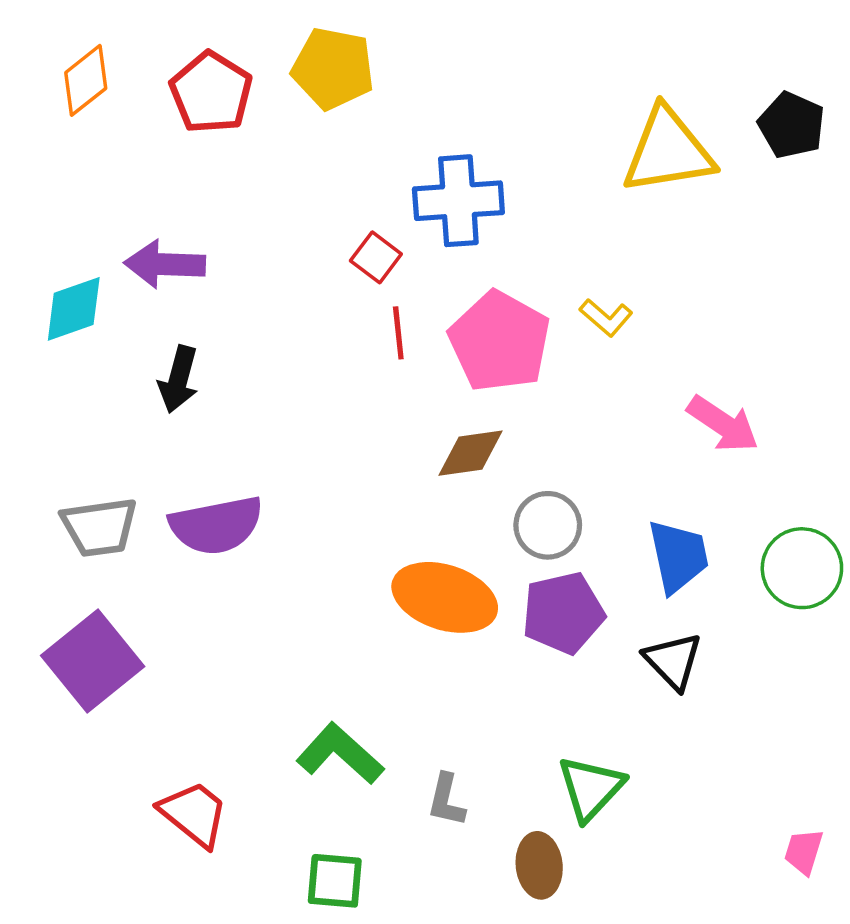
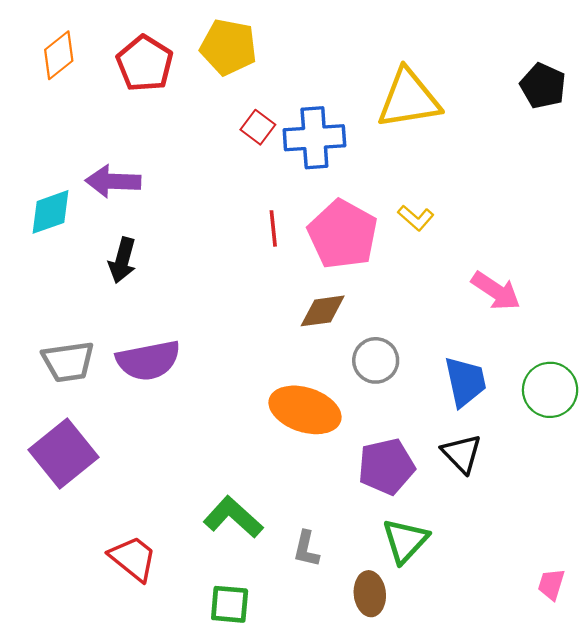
yellow triangle: (668, 151) -> (409, 99), moved
red square: (376, 257) -> (258, 127), moved
purple pentagon: (563, 613) -> (386, 466), moved

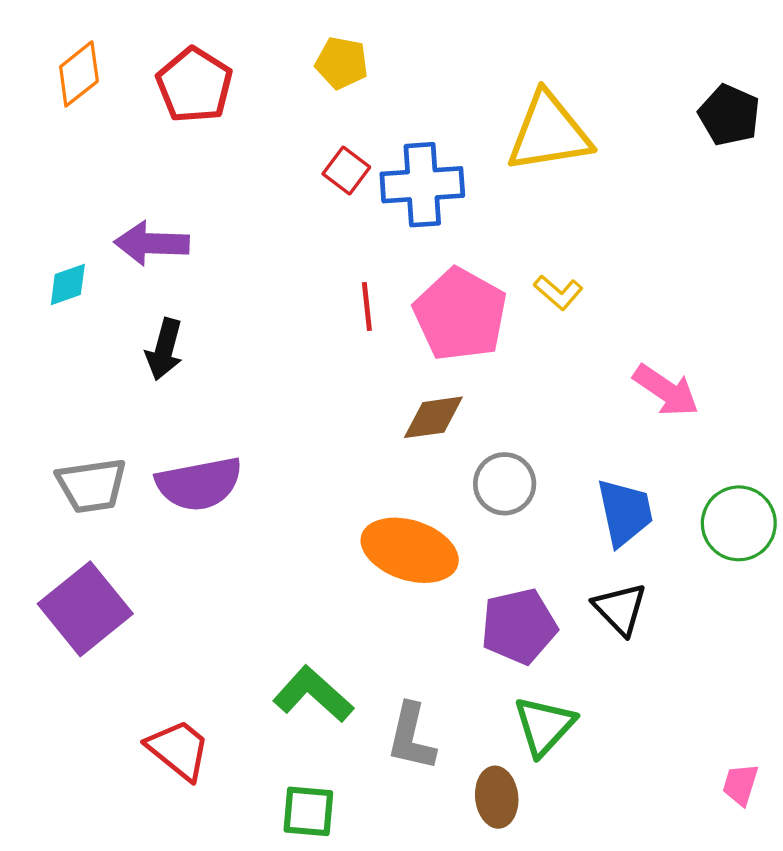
yellow pentagon: (228, 47) -> (342, 63), moved, size x0.7
cyan diamond: (51, 212) -> (68, 284), size x0.7
gray L-shape: (306, 549) -> (411, 737), size x1.4

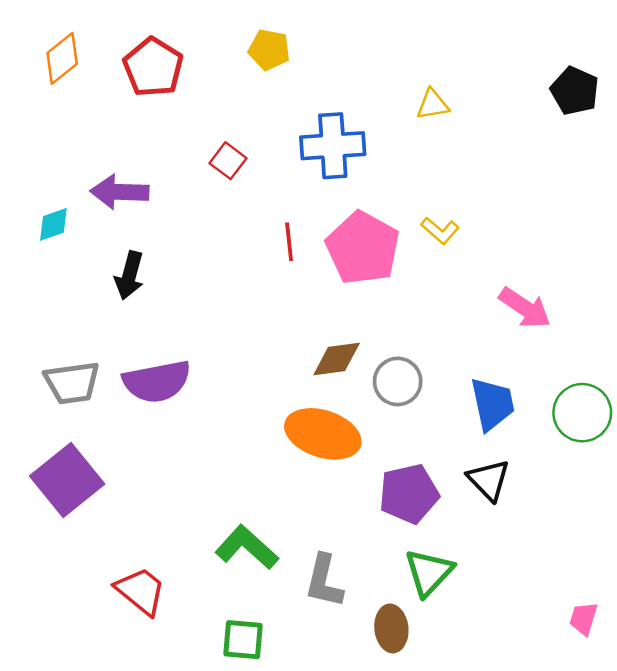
yellow triangle: (549, 133) -> (433, 105), size x0.5
red square: (346, 170) -> (228, 161), moved
brown diamond: (433, 417) -> (337, 359), moved

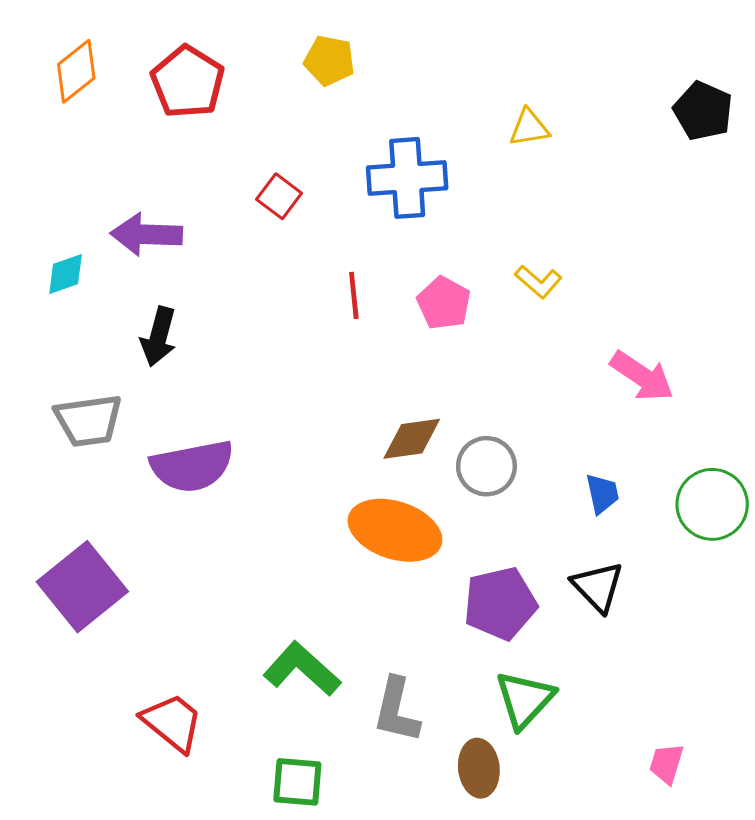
pink pentagon: (363, 248) -> (444, 303), size x0.6
gray trapezoid: (72, 383) -> (88, 420), moved
blue trapezoid: (492, 404) -> (602, 494), size x0.6
pink trapezoid: (584, 618) -> (666, 764), moved

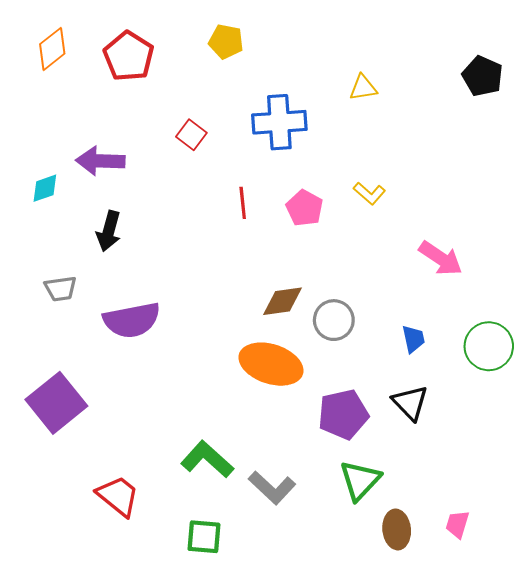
gray trapezoid: (88, 420) -> (61, 289), size x0.7
gray L-shape: (397, 710) -> (272, 488), turned -60
brown ellipse: (479, 768) -> (397, 529), moved

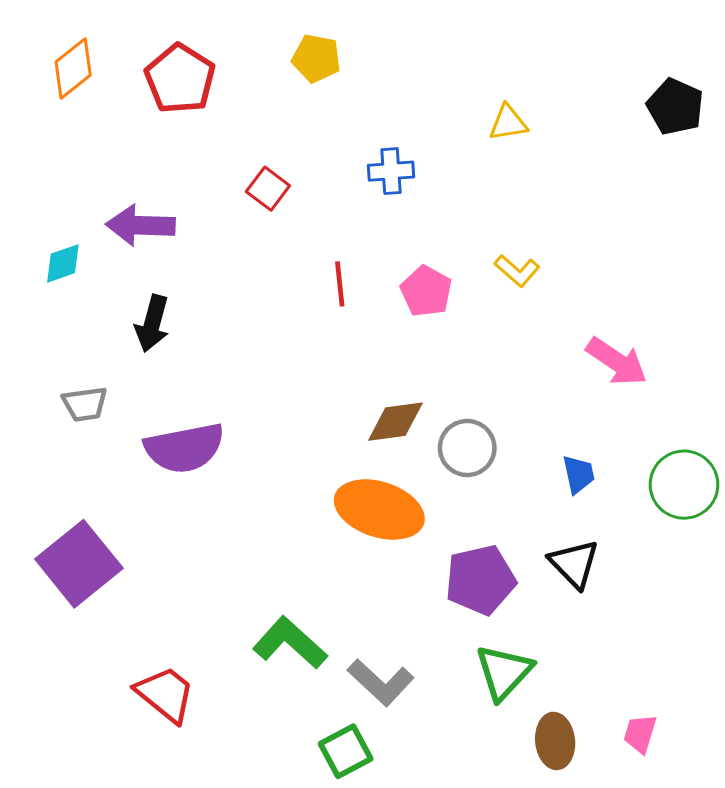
blue cross: (279, 122) -> (391, 171), size x0.6
green square: (204, 537) -> (346, 751), moved, turned -33

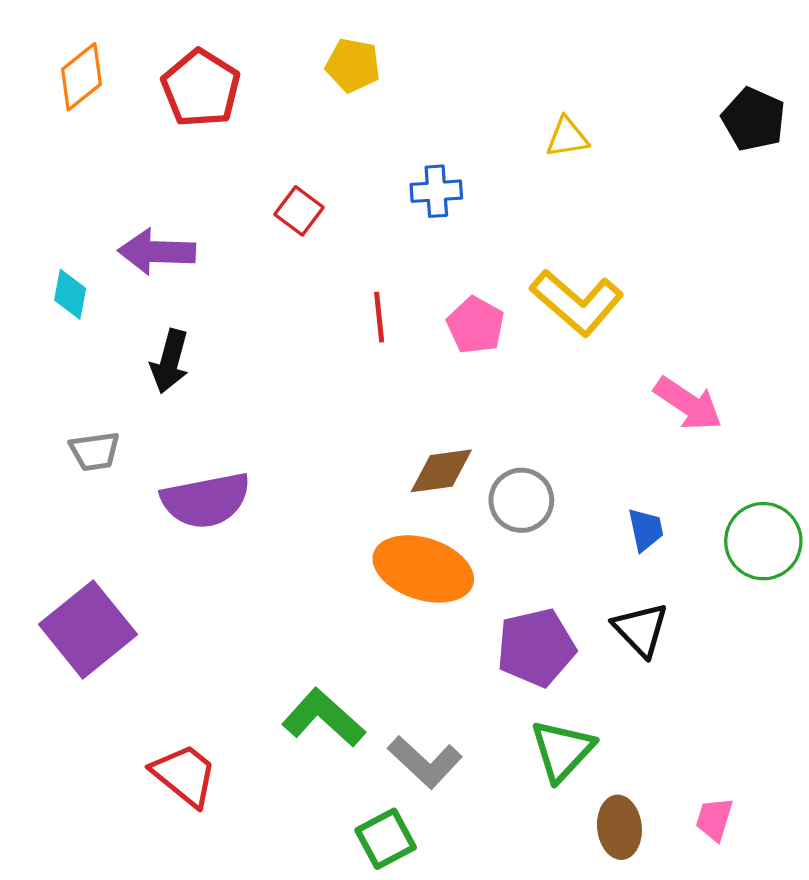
cyan diamond: (63, 263) -> (70, 294), turned -60
yellow L-shape: (517, 271) -> (577, 302), size x1.8

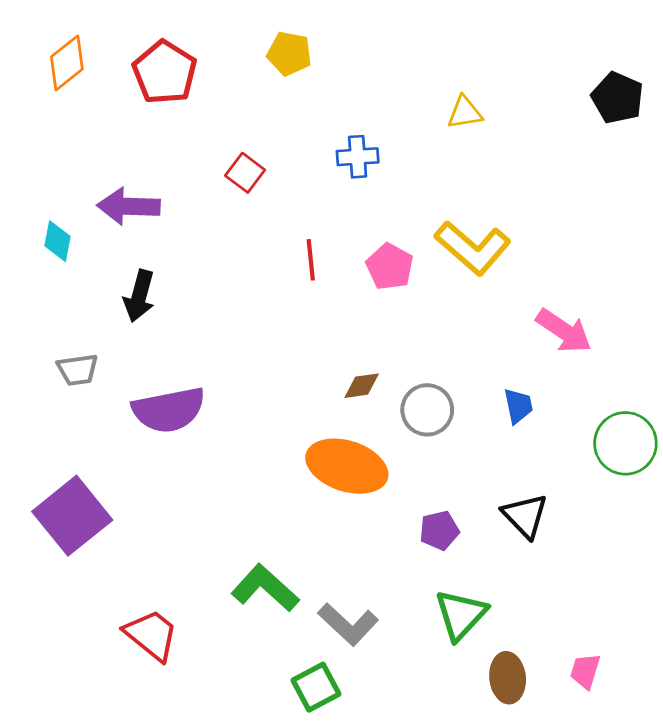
brown diamond: (441, 471) -> (362, 386), size x0.7
blue trapezoid: (646, 530) -> (518, 406), moved
purple pentagon: (536, 647) -> (439, 530), size x0.6

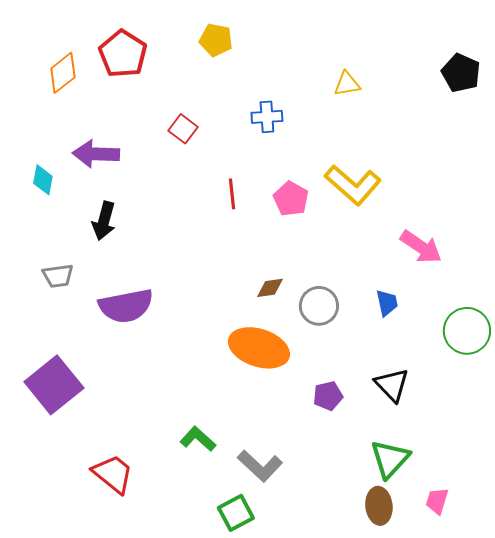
orange diamond: (67, 63) -> (63, 73), moved
green L-shape: (265, 588) -> (198, 439), size x0.7
green triangle: (461, 615) -> (390, 459), moved

